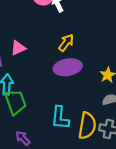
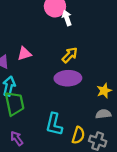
yellow semicircle: (87, 126) -> (78, 135), size x0.7

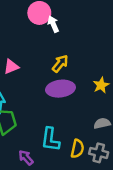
yellow star: (104, 91) -> (101, 85), moved
purple arrow: (17, 138) -> (26, 158), moved

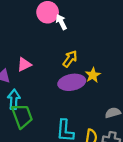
yellow star: (101, 85) -> (93, 75), moved

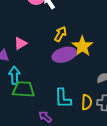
yellow star: (93, 75) -> (82, 46), size x1.5
green trapezoid: (22, 116) -> (23, 89), turned -60

